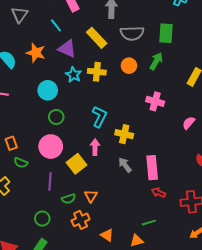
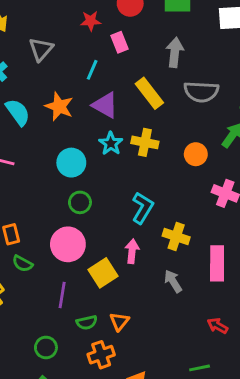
cyan line: (56, 25) -> (92, 70), turned 56
orange circle: (129, 66) -> (196, 154), moved
pink rectangle: (152, 168) -> (217, 263), moved

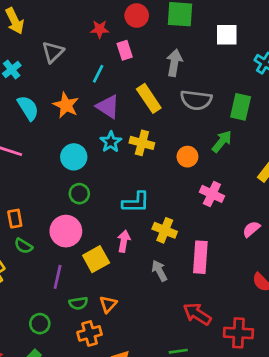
cyan L-shape: (143, 208) -> (136, 202), turned 56
red arrow: (218, 326) -> (197, 314), size x1.5

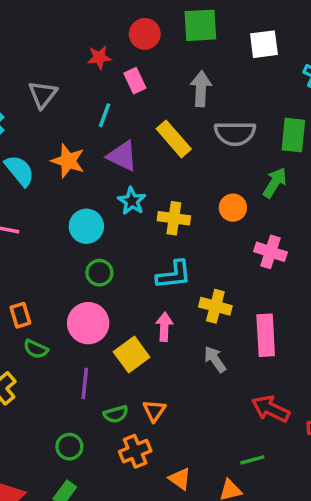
yellow cross: (142, 143) -> (174, 218), moved

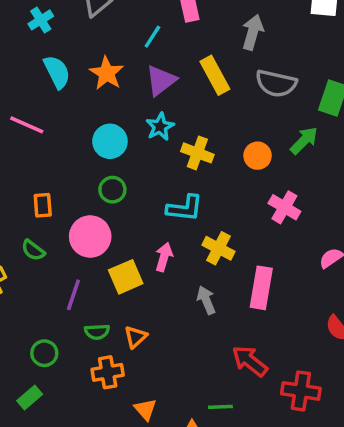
purple triangle: (122, 156) -> (161, 80), turned 44
orange rectangle: (20, 315) -> (43, 205), moved

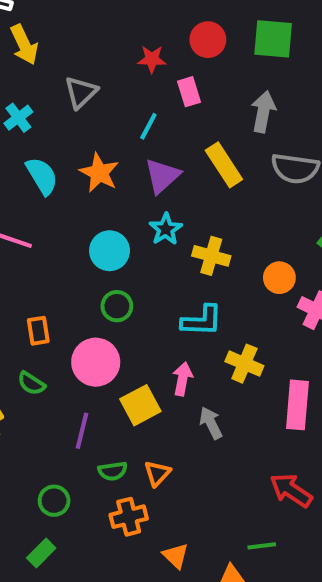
orange circle: (258, 156) -> (279, 278), moved
gray arrow: (206, 300) -> (211, 423), moved

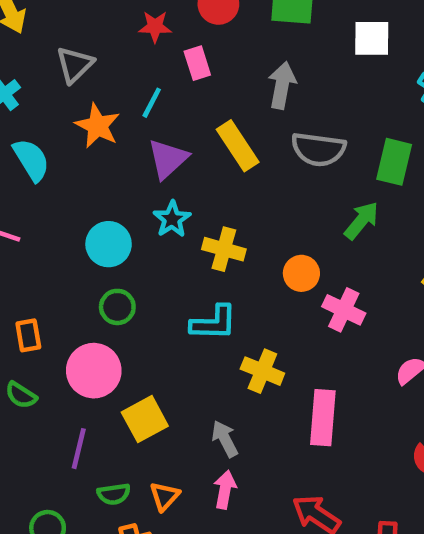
orange star: (99, 173) -> (98, 126), moved
pink arrow: (183, 379) -> (225, 490), moved

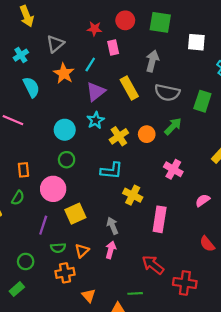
green arrow: (362, 221) -> (173, 126), moved
yellow cross: (224, 249) -> (119, 136), turned 36
orange circle: (301, 273) -> (147, 134), moved
green semicircle: (21, 395) -> (18, 198), turned -96

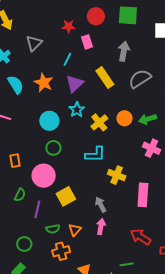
orange star: (64, 73) -> (44, 83), moved
gray semicircle: (167, 93) -> (140, 79), turned 140
green arrow: (173, 126) -> (147, 119), moved, turned -144
green semicircle: (18, 198) -> (20, 195), moved

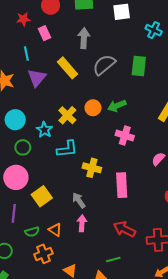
cyan line: (67, 59) -> (26, 54), turned -32
cyan star: (77, 110) -> (44, 130), moved
orange triangle: (75, 230) -> (55, 230), turned -32

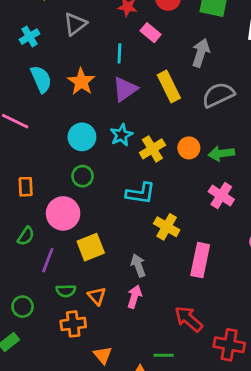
pink rectangle: (45, 33) -> (151, 33), turned -40
cyan star: (44, 130) -> (121, 135), moved

